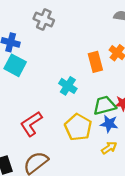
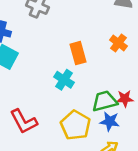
orange rectangle: (95, 62) -> (78, 53), moved
red L-shape: (31, 124) -> (24, 121), turned -85

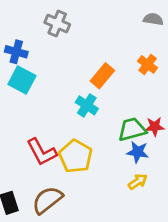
orange rectangle: (78, 53) -> (102, 76), turned 55
yellow pentagon: (75, 125) -> (76, 156), moved

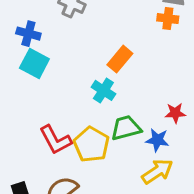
orange cross: (148, 64) -> (168, 19), moved, turned -30
green trapezoid: (132, 129) -> (126, 128), moved
yellow arrow: (138, 182) -> (157, 171), size x1.5

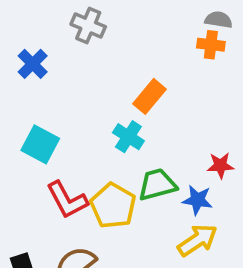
blue cross: (28, 34) -> (33, 64), turned 30
cyan square: (34, 64) -> (40, 144), moved

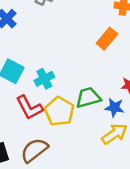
orange rectangle: (150, 96) -> (107, 39), moved
cyan cross: (128, 137) -> (44, 79), moved, turned 30

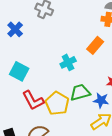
cyan cross: (44, 79) -> (68, 62), moved

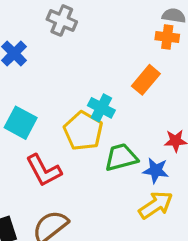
cyan cross: (68, 62) -> (101, 108), turned -35
yellow pentagon: (57, 103) -> (83, 131), moved

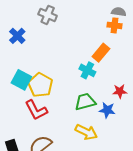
cyan cross: (101, 108) -> (87, 70), moved
yellow pentagon: (83, 131) -> (40, 85), moved
yellow arrow: (156, 205) -> (86, 132), moved, turned 60

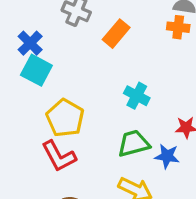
orange rectangle: (101, 53) -> (116, 34), moved
cyan square: (21, 80) -> (36, 70), moved

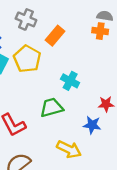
yellow pentagon: (65, 118) -> (27, 59), moved
green trapezoid: (134, 143) -> (52, 108), moved

